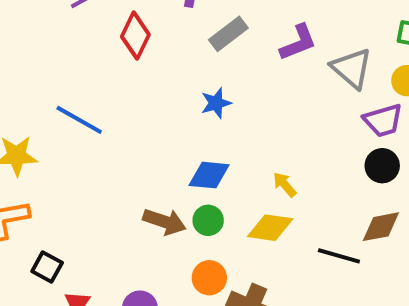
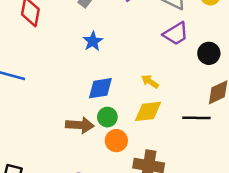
purple trapezoid: (383, 120) -> (176, 34), moved
orange circle: (209, 278) -> (116, 141), moved

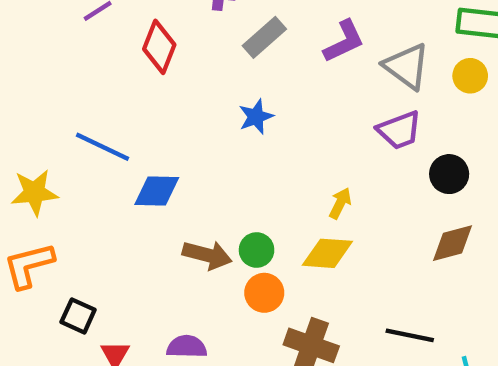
yellow arrow: (150, 82) -> (340, 203), turned 72
blue diamond: (100, 88) -> (157, 191), moved
black line: (196, 118) -> (410, 335), moved

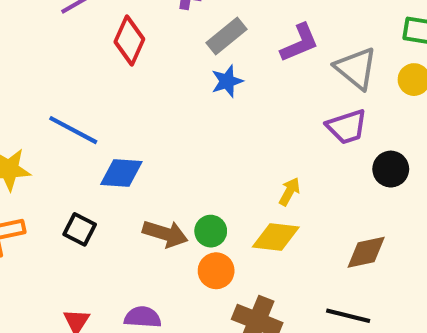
blue star: (256, 117) -> (227, 81), moved
brown diamond: (453, 243) -> (366, 252), moved
black square: (78, 316) -> (80, 229), moved

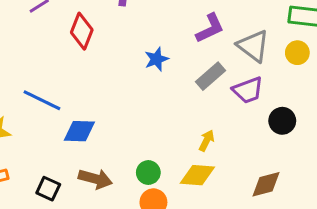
gray rectangle: (226, 36) -> (211, 76), moved
black square: (80, 229) -> (48, 189), moved
brown arrow: (165, 234) -> (95, 179), moved

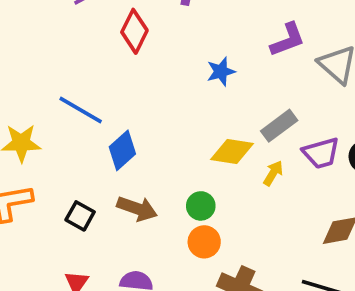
gray rectangle: (211, 76) -> (279, 126), moved
purple trapezoid: (248, 90) -> (321, 153), moved
blue diamond: (79, 131) -> (122, 150), turned -48
yellow diamond: (197, 175) -> (232, 152), moved

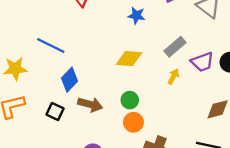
blue star: (221, 72) -> (136, 16), turned 30
blue diamond: (122, 150) -> (70, 80), moved
yellow diamond: (232, 152) -> (129, 59), moved

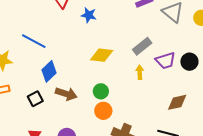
blue star: (136, 16) -> (89, 15), moved
yellow arrow: (173, 76) -> (140, 72), turned -32
black square: (55, 112) -> (35, 99), turned 35

